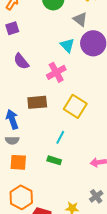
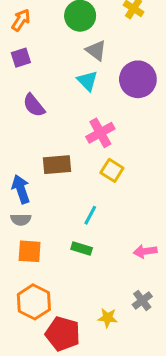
gray triangle: (80, 19) -> (96, 50), moved
cyan triangle: (67, 45) -> (87, 81), moved
pink cross: (56, 72) -> (100, 133), moved
yellow square: (75, 106) -> (112, 170), size x0.7

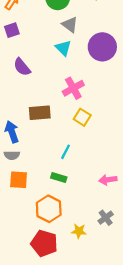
orange hexagon: (34, 302) -> (49, 209), moved

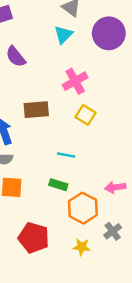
cyan triangle: (63, 48) -> (63, 35), turned 30
cyan line: (65, 152) -> (66, 155), turned 72
orange hexagon: (49, 209) -> (83, 208), moved
red pentagon: (44, 243) -> (34, 238), moved

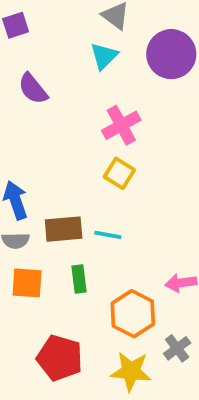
brown rectangle: (36, 110) -> (64, 229), moved
yellow square: (85, 115) -> (119, 173), moved
green rectangle: (58, 185) -> (79, 279), moved, turned 66
yellow star: (82, 247) -> (131, 371), size x1.5

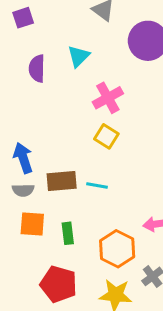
cyan triangle: (104, 56) -> (79, 56), moved
purple semicircle: (33, 89) -> (37, 69), turned 40
green rectangle: (79, 279) -> (68, 233), moved

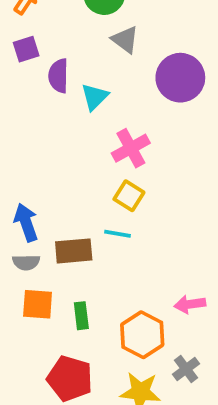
purple semicircle: (37, 69) -> (58, 76), moved
cyan line: (97, 186) -> (118, 234), moved

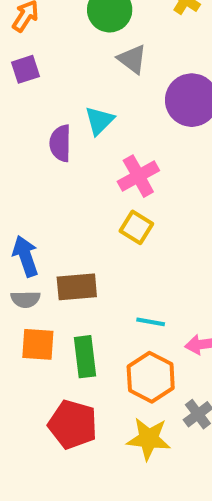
purple semicircle: (58, 76) -> (60, 143), moved
cyan line: (118, 234) -> (151, 322), moved
green rectangle: (81, 316) -> (85, 357), size x1.4

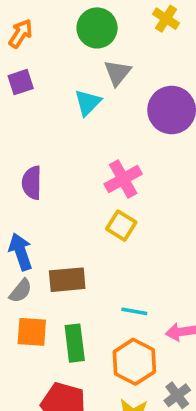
gray triangle: (132, 59) -> (118, 73), turned 32
cyan triangle: (99, 121) -> (88, 103), moved
purple semicircle: (60, 143) -> (32, 183), moved
gray semicircle: (25, 299) -> (21, 291), turned -50

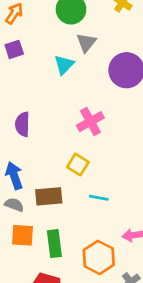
yellow square: (121, 226) -> (78, 165), moved
gray semicircle: (21, 291) -> (14, 205), turned -108
cyan line: (134, 311) -> (99, 198), moved

